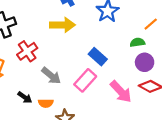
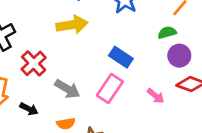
pink arrow: (121, 92) -> (156, 96), size x0.6
black arrow: (25, 97) -> (29, 109), moved

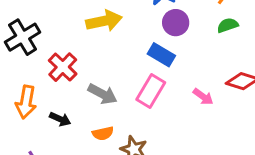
green semicircle: (167, 33) -> (228, 25), moved
purple circle: (179, 56) -> (176, 23), moved

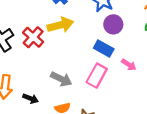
red cross: (63, 67) -> (33, 37), moved
pink arrow: (203, 97) -> (129, 65), moved

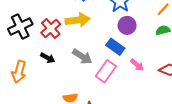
gray arrow: (61, 79) -> (82, 57), moved
black arrow: (31, 99) -> (48, 58), moved

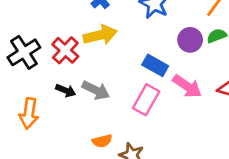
purple circle: (127, 25) -> (190, 40), moved
gray arrow: (82, 57) -> (96, 90), moved
pink arrow: (137, 65) -> (187, 86), size x1.5

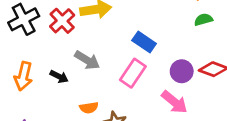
purple circle: (190, 40) -> (182, 71), moved
pink arrow: (187, 86) -> (174, 102), moved
black arrow: (66, 91) -> (59, 77), moved

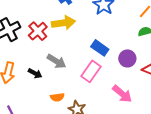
purple circle: (182, 71) -> (127, 58), moved

